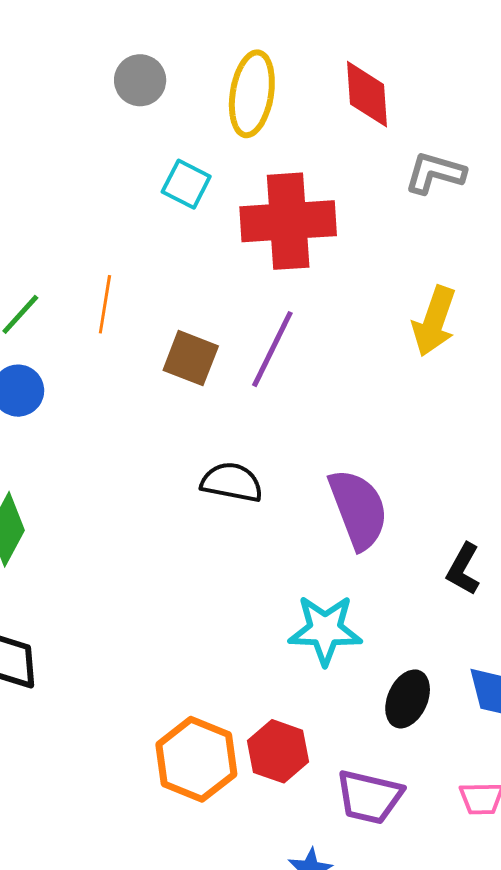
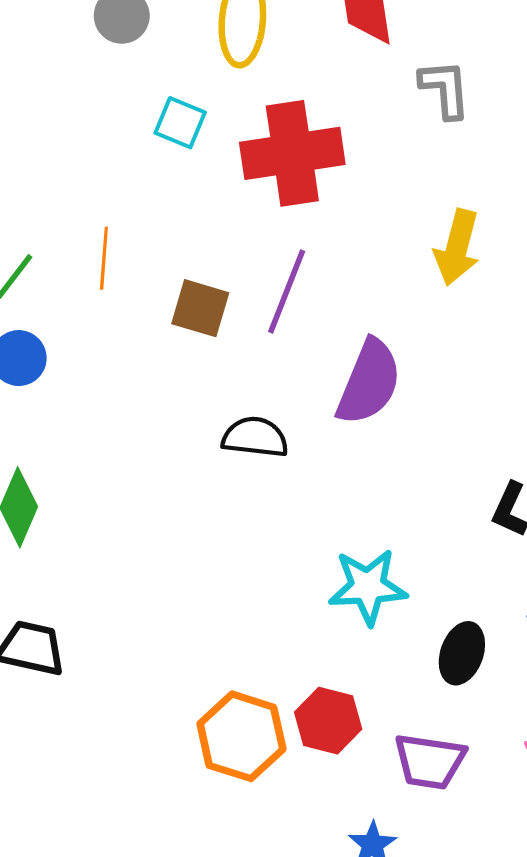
gray L-shape: (435, 173) -> (445, 89), turned 74
purple semicircle: (358, 509) -> (369, 382), moved, turned 48

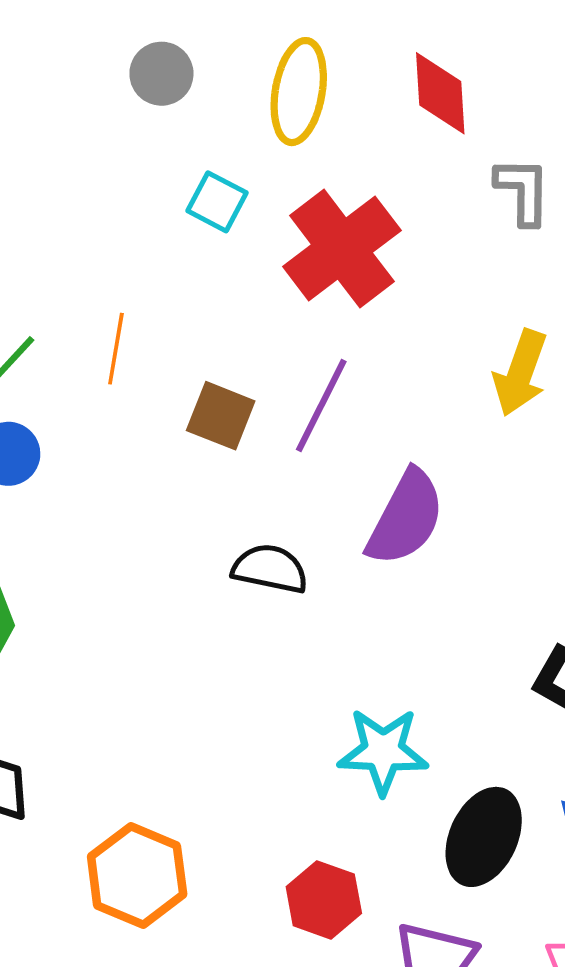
red cross: (292, 153) -> (342, 248), turned -34
black ellipse: (462, 653) -> (484, 837), size x1.4
orange hexagon: (241, 736) -> (137, 875), moved

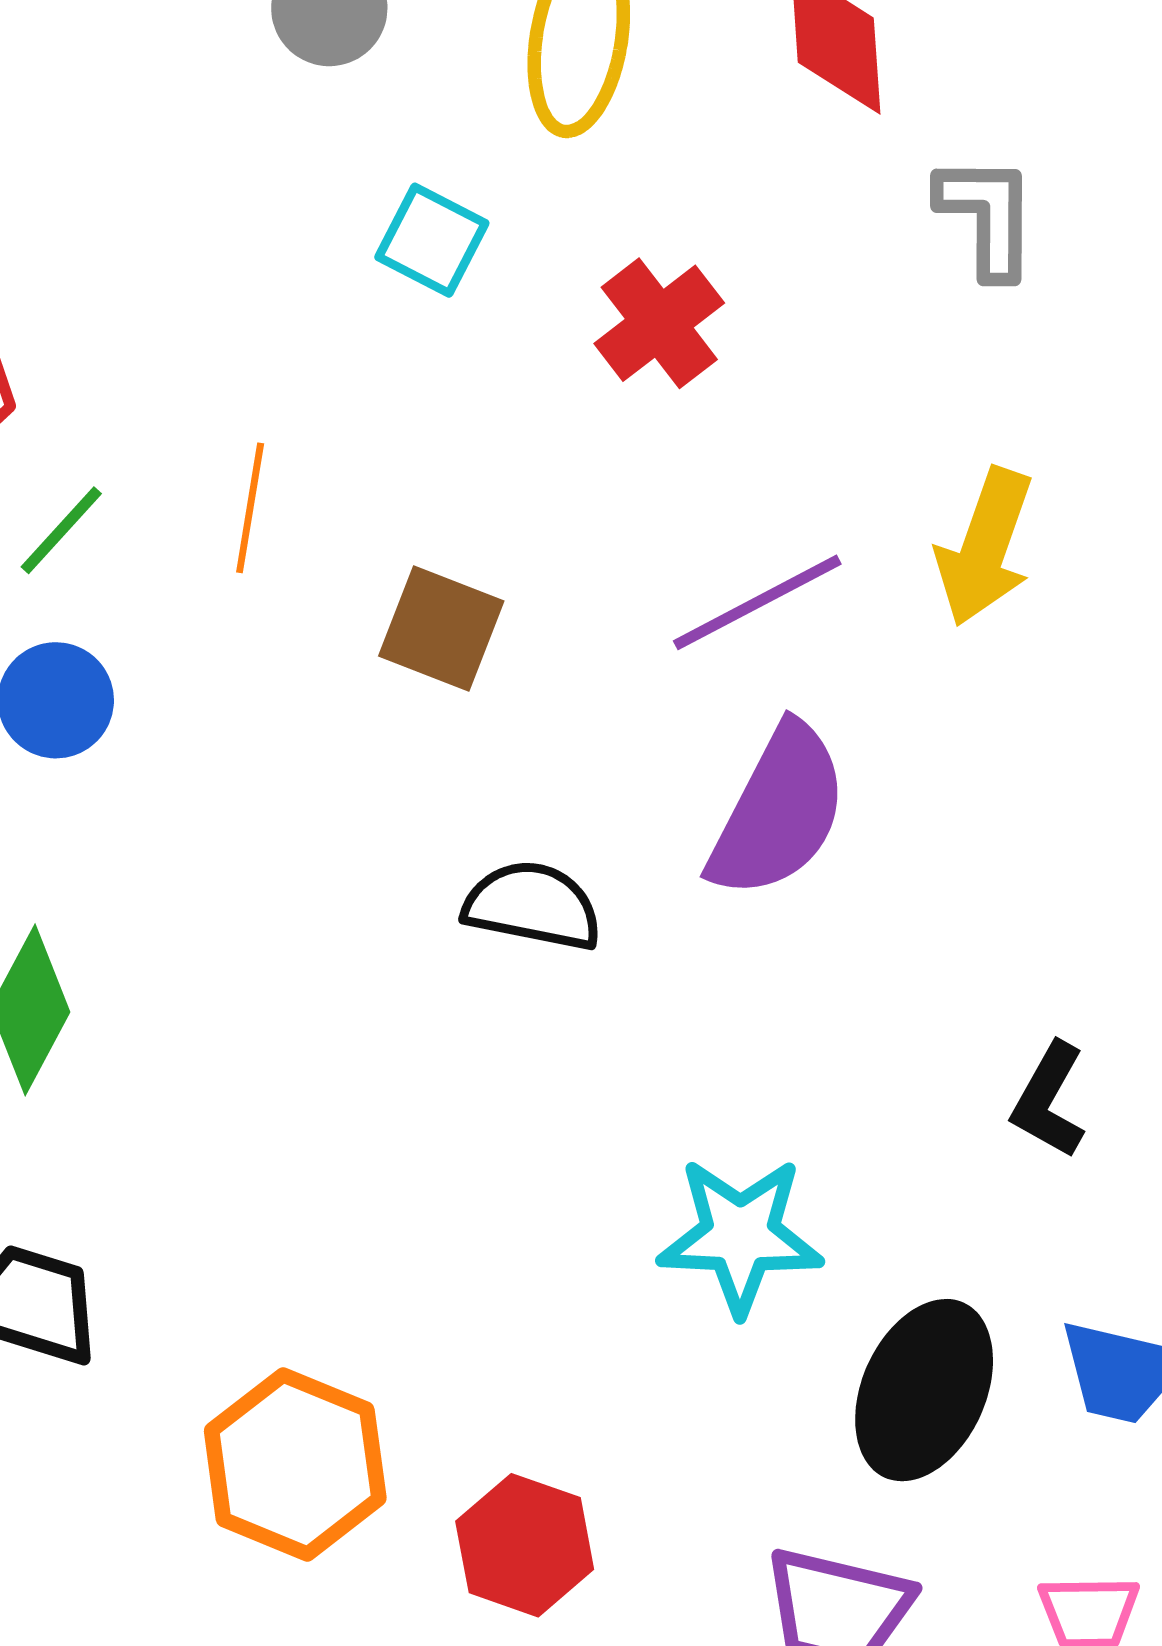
red cross: (342, 248) -> (659, 323), size x0.6
purple line: (321, 406) -> (757, 602), moved, turned 36
red hexagon: (324, 900) -> (525, 1545), moved

